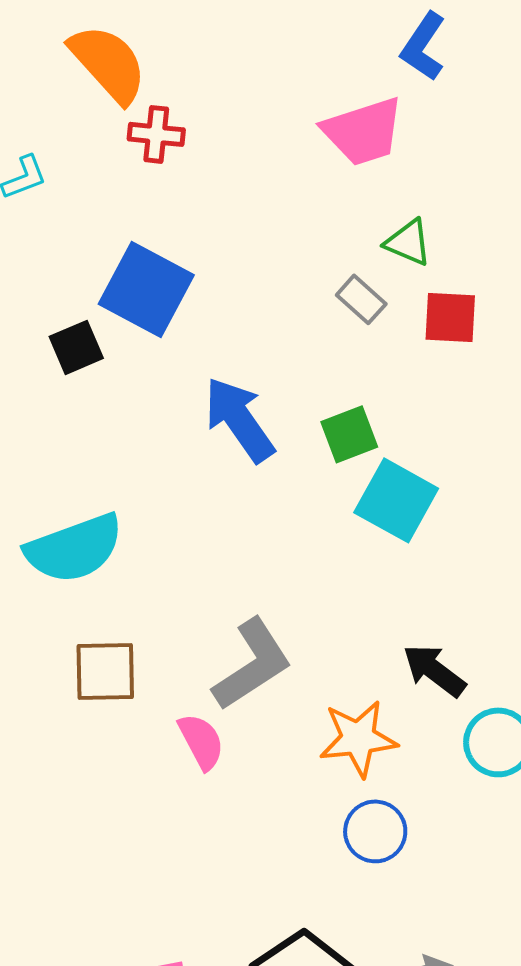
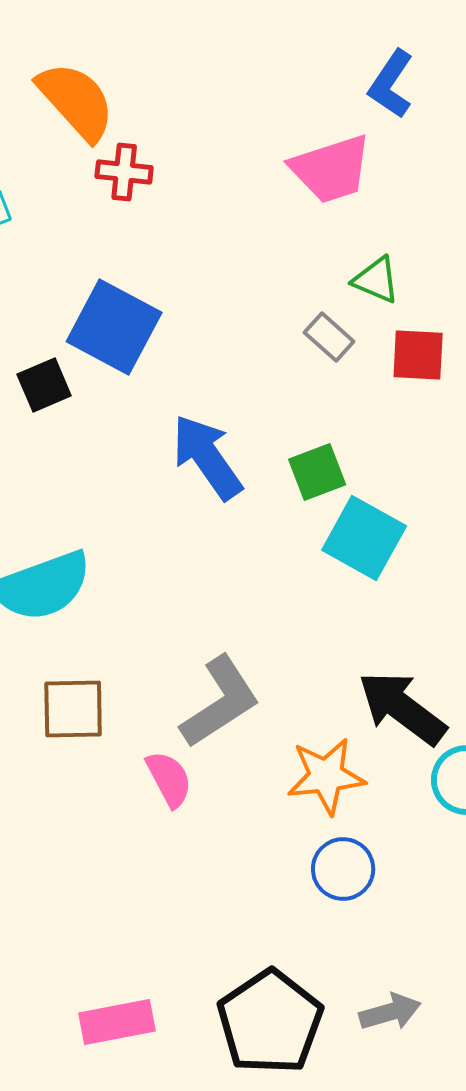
black arrow: (434, 670) -> (402, 708), size x1.4

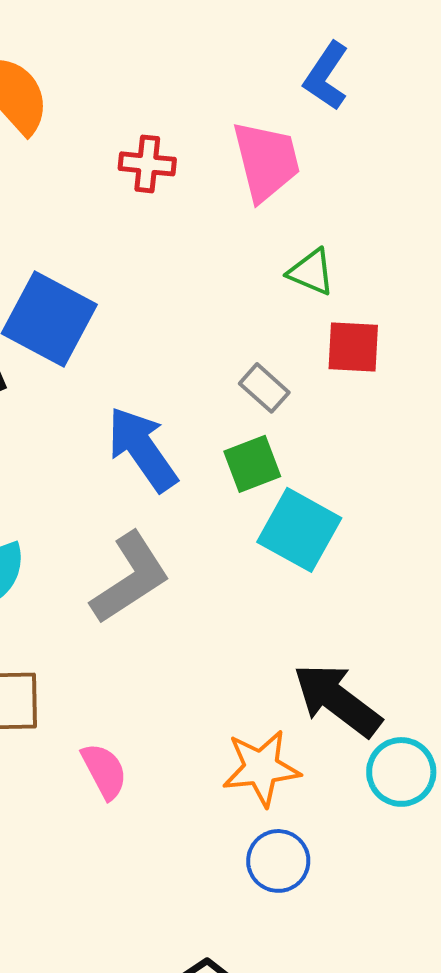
pink trapezoid: (331, 169) -> (266, 161), turned -86
red cross: (124, 172) -> (147, 164), moved
gray rectangle: (329, 337) -> (264, 388), moved
gray L-shape: (220, 702) -> (130, 578), moved

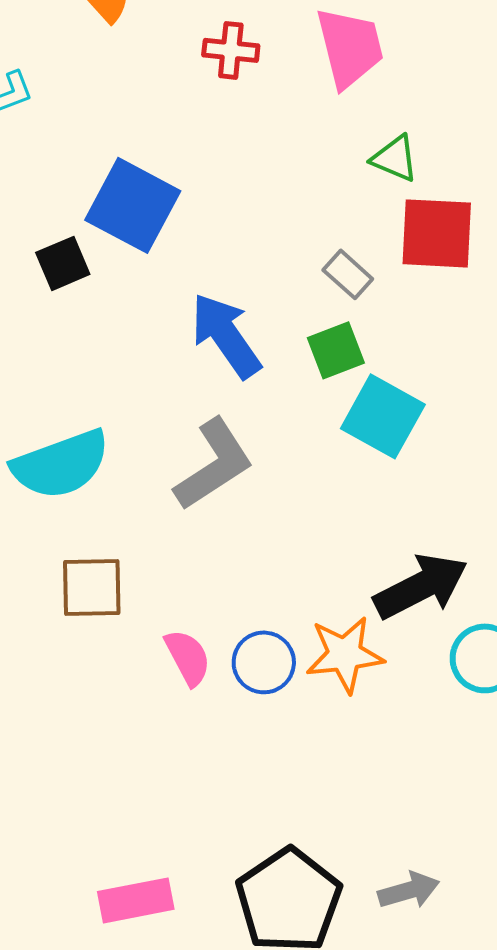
red square: (353, 347) -> (437, 233), size x1.4
black arrow: (337, 700) -> (421, 586), turned 116
blue circle: (278, 861) -> (264, 662), moved

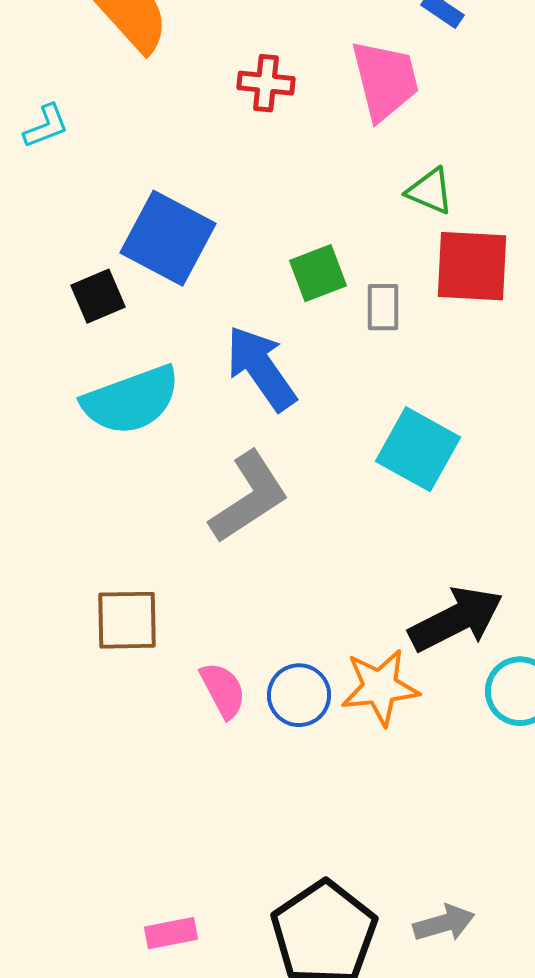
gray rectangle: (348, 274) -> (383, 307), turned 48
green square: (336, 350) -> (318, 273), moved
cyan semicircle: (61, 464) -> (131, 400), moved
pink rectangle: (136, 900) -> (171, 933), size x0.7

